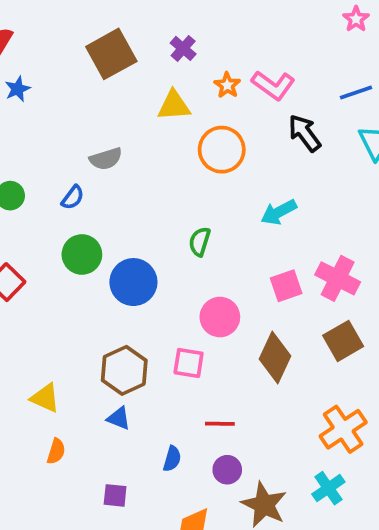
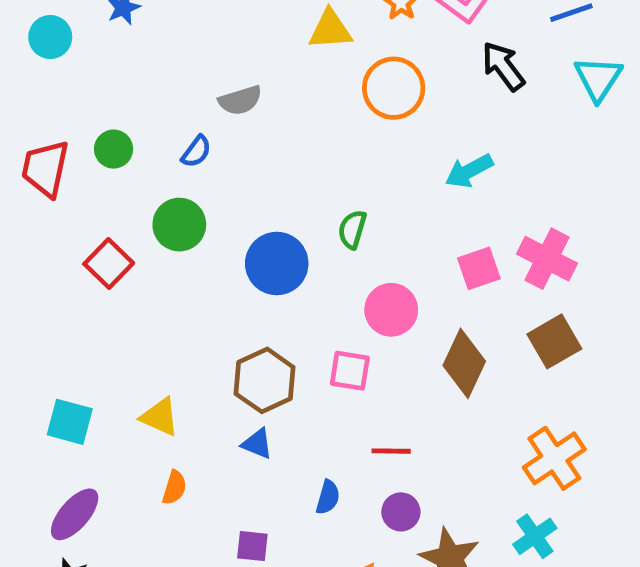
green semicircle: (200, 242) -> (352, 229), moved
green circle: (82, 254) -> (179, 225), moved

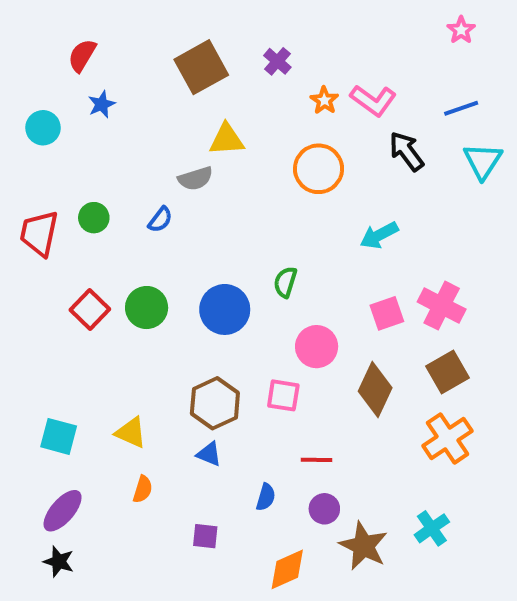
yellow triangle: (330, 30) -> (227, 139), moved
green circle: (179, 225) -> (147, 308), moved
orange cross: (554, 458) -> (447, 438), moved

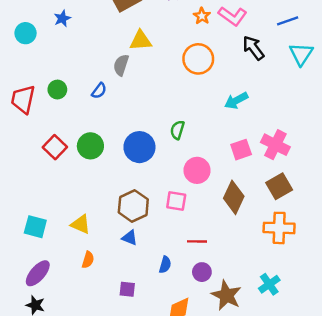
gray semicircle: (195, 179) -> (121, 65), turned 125
orange cross: (447, 438) -> (279, 228), turned 36

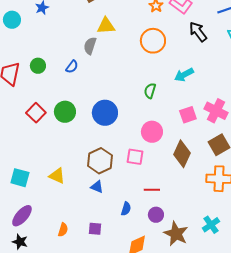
green semicircle: (177, 130) -> (150, 91), moved
orange semicircle: (88, 260) -> (63, 230), moved

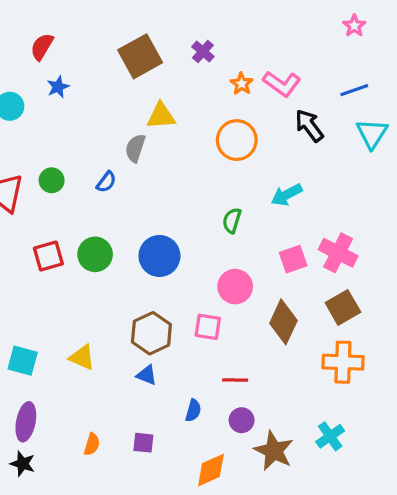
red square: (36, 113) -> (48, 256), turned 30
purple ellipse: (22, 216) -> (26, 422), turned -30

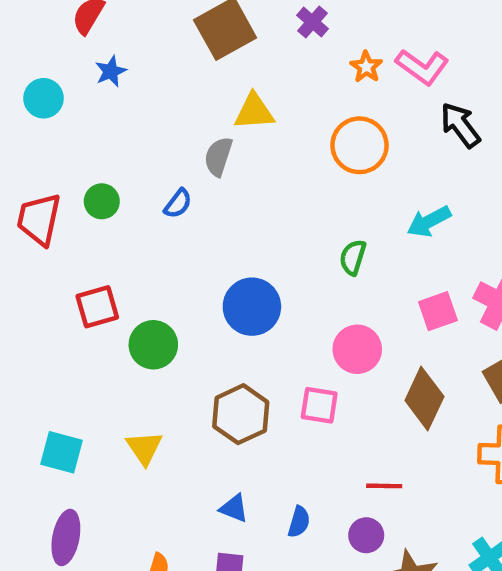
green circle: (95, 254) -> (153, 345), moved
yellow triangle: (82, 357) -> (144, 448), turned 32
blue triangle: (147, 375) -> (234, 508), moved
red line: (235, 380) -> (384, 486), moved

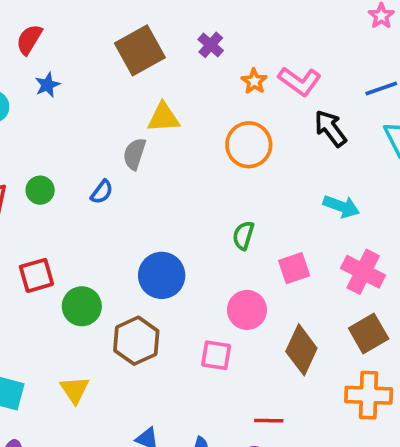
cyan arrow: (429, 221) -> (341, 206), moved, turned -132
pink square: (438, 311) -> (294, 268), moved
brown hexagon: (241, 414) -> (136, 341), moved

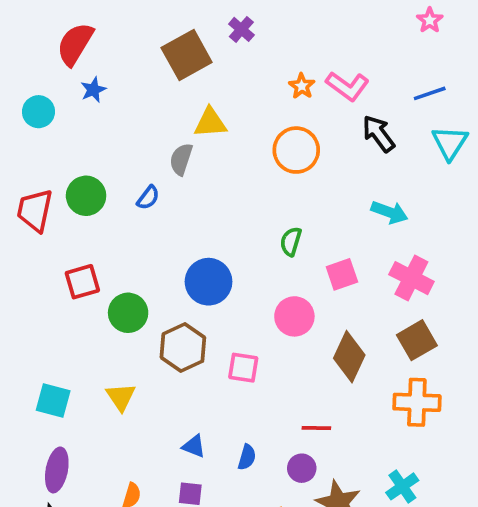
red semicircle: (29, 40) -> (75, 44), size x1.4
purple cross: (211, 45) -> (241, 29), moved
green circle: (40, 190) -> (86, 196), size x1.4
pink square: (216, 355) -> (243, 368), moved

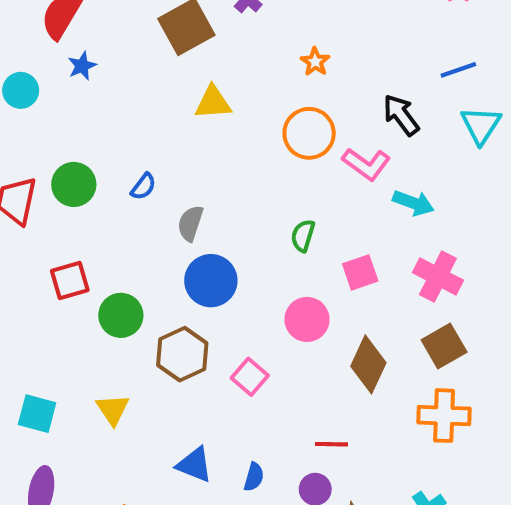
pink L-shape: (347, 86) -> (366, 164), moved
gray semicircle: (181, 159) -> (190, 223), moved
pink square: (243, 368) -> (250, 377), turned 32
blue triangle: (194, 446) -> (195, 465), size x1.4

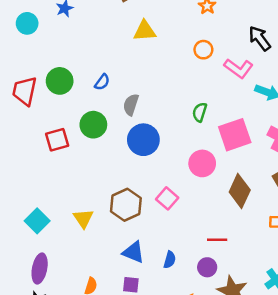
orange circle: (309, 133) -> (203, 50), size x0.6
pink square: (360, 272) -> (235, 135), size x1.5
green circle: (121, 315) -> (93, 125), moved
brown hexagon: (182, 354) -> (126, 205), moved
cyan square: (37, 414) -> (37, 221), turned 30

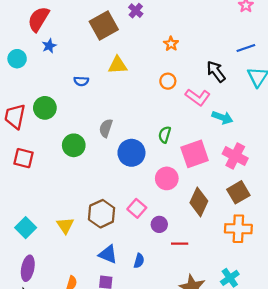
blue semicircle: (102, 82) -> (81, 81), moved, turned 56
red square: (57, 140) -> (23, 158), moved, turned 30
blue circle: (143, 140) -> (131, 153), moved
purple circle: (207, 267) -> (159, 224), moved

